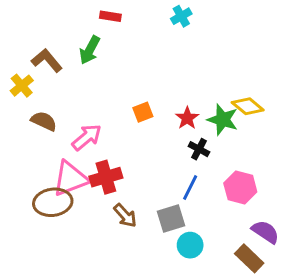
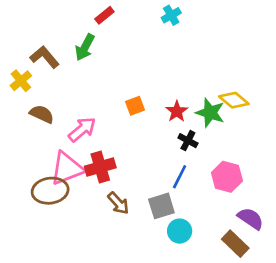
red rectangle: (110, 16) -> (104, 15), turned -48

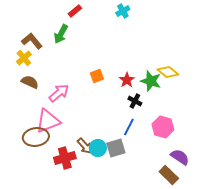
yellow cross: (21, 81) -> (24, 58), moved
red cross: (100, 167) -> (65, 158), moved
cyan circle: (180, 231) -> (98, 148), moved

